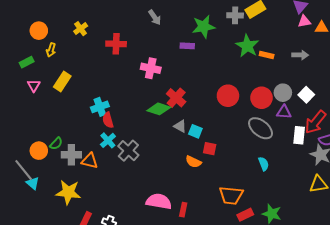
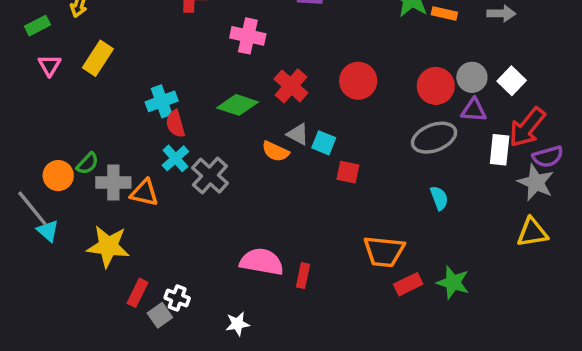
red circle: (228, 96) -> (358, 81), moved
green diamond: (159, 109) -> (238, 105), moved
gray ellipse: (261, 128) -> (434, 138), turned -60
orange semicircle: (193, 162) -> (275, 151), moved

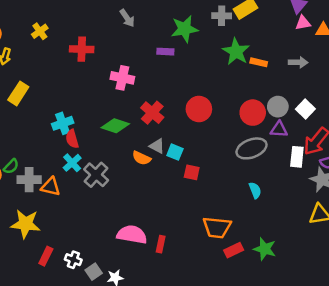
gray square: (160, 315) -> (94, 272), moved

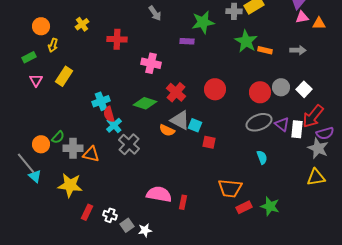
purple triangle: (279, 129) -> (282, 124), moved, turned 35
gray triangle: (157, 146) -> (180, 120), size x1.5
cyan cross: (72, 163) -> (114, 125), moved

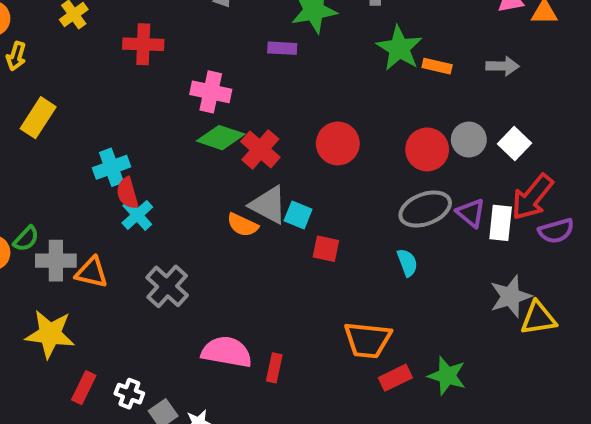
green diamond: (145, 103) -> (221, 138), moved
gray cross: (129, 144) -> (167, 286), moved
gray star: (318, 148) -> (511, 296), moved, turned 30
cyan semicircle: (262, 157) -> (407, 263), moved

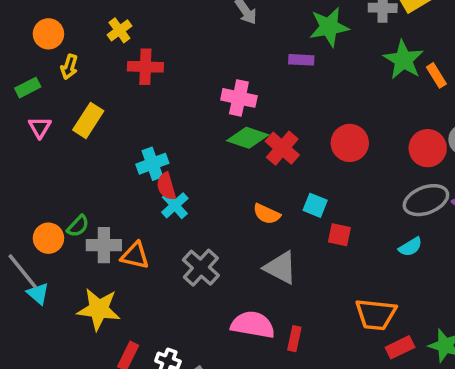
red cross: (143, 44) -> (145, 67), moved
orange rectangle: (437, 66) -> (436, 75), turned 45
gray triangle: (268, 205) -> (281, 268), moved
cyan semicircle: (407, 263) -> (410, 247), turned 80

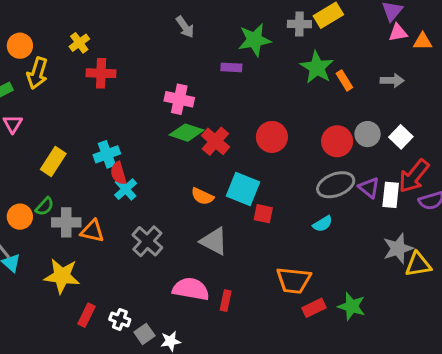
yellow arrow: (69, 67) -> (37, 73), size x1.5
yellow rectangle: (88, 120) -> (53, 162), moved
cyan square: (315, 205) -> (243, 189), size x1.6

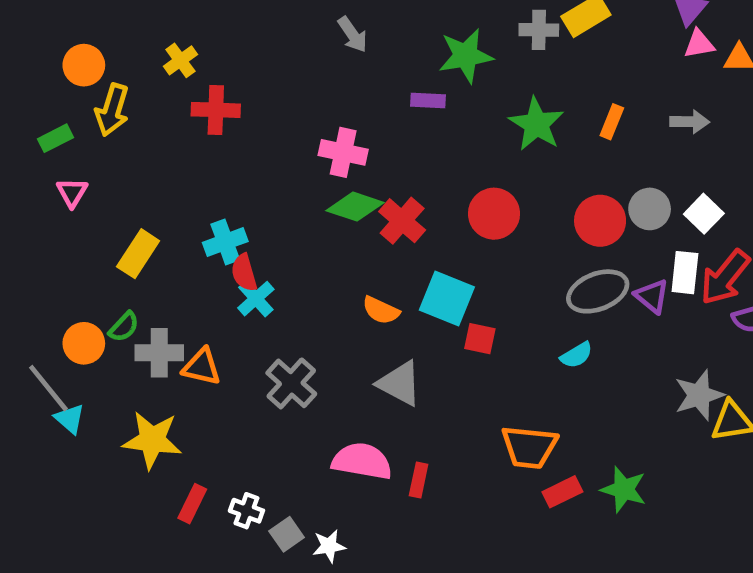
green star: (317, 67) -> (536, 124), moved
orange rectangle: (344, 80) -> (612, 122), turned 54
white rectangle: (391, 195) -> (685, 273), moved

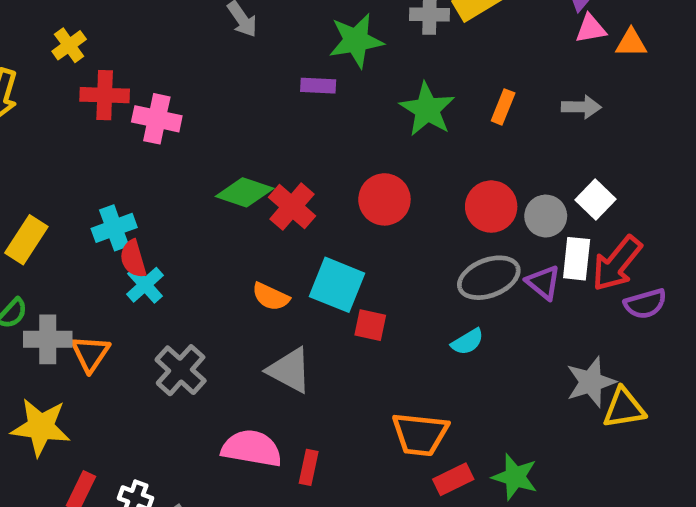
pink cross: (343, 152) -> (157, 119), moved
gray circle: (650, 209) -> (546, 216), moved
orange triangle: (202, 367) -> (90, 354), turned 51

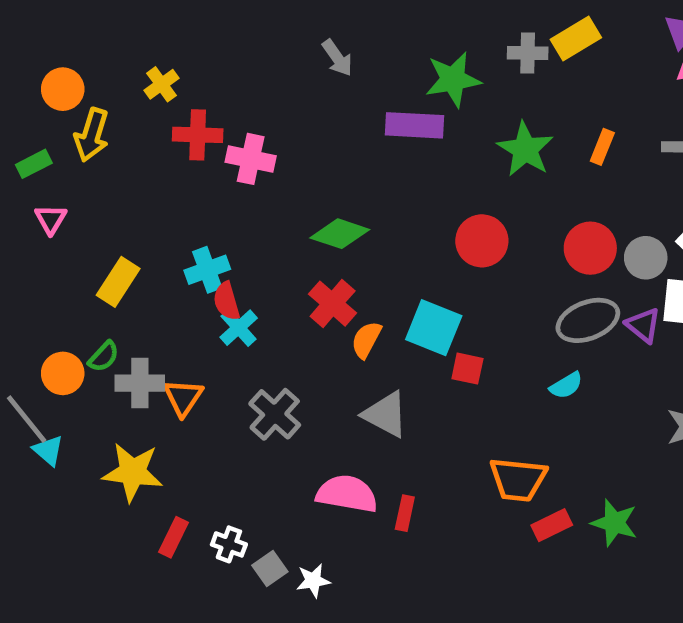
purple rectangle: (318, 86) -> (414, 125), size x1.6
red cross: (292, 207) -> (333, 304), moved
orange semicircle: (271, 297) -> (366, 340), turned 93

